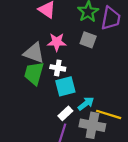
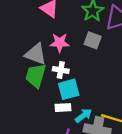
cyan arrow: (86, 104) -> (84, 116), moved
white rectangle: (65, 113) -> (63, 108), moved, turned 40

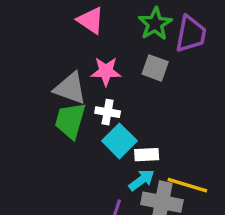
cyan square: (69, 89) -> (119, 141), turned -30
white rectangle: (63, 108) -> (147, 155), moved

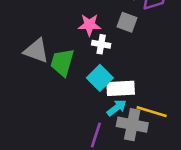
gray triangle: (70, 88) -> (36, 51), moved
white cross: (108, 112) -> (101, 44), moved
white rectangle: (147, 155) -> (121, 88), size x1.5

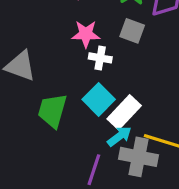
green trapezoid: (62, 62) -> (52, 111), moved
white rectangle: (121, 88) -> (124, 112), turned -44

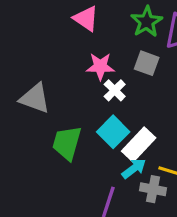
white cross: (100, 58) -> (115, 90), turned 35
gray cross: (139, 157) -> (153, 189), size x0.7

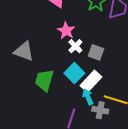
gray square: (147, 63) -> (96, 52), moved
pink star: (100, 66) -> (66, 31), turned 30
cyan arrow: (134, 168) -> (88, 97), turned -77

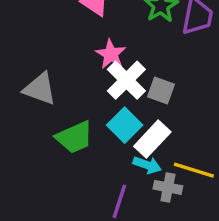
white cross: (75, 46) -> (126, 80), size x1.6
green trapezoid: (44, 80) -> (74, 137), turned -130
cyan arrow: (88, 97) -> (147, 165), turned 133

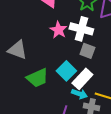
white cross: (126, 80) -> (81, 29), moved, turned -30

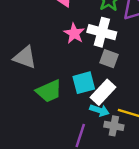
cyan square: (66, 71) -> (84, 83), turned 30

